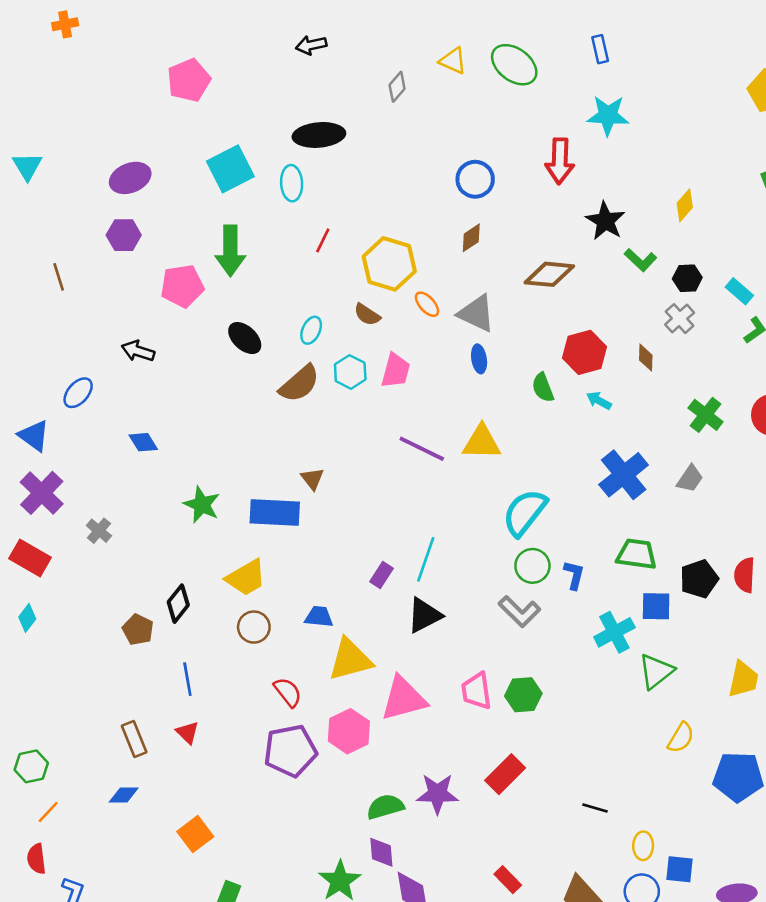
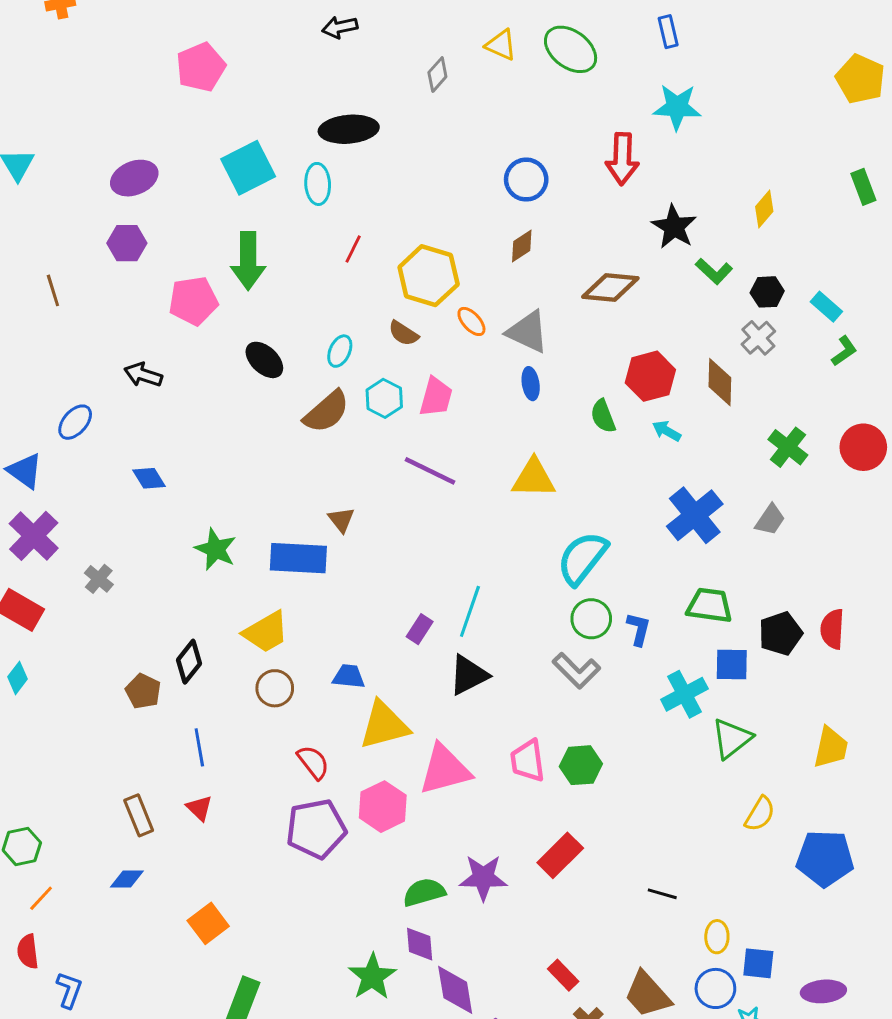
brown diamond: (646, 358) -> (720, 382), size x1.5
purple line: (422, 449) -> (430, 471), moved

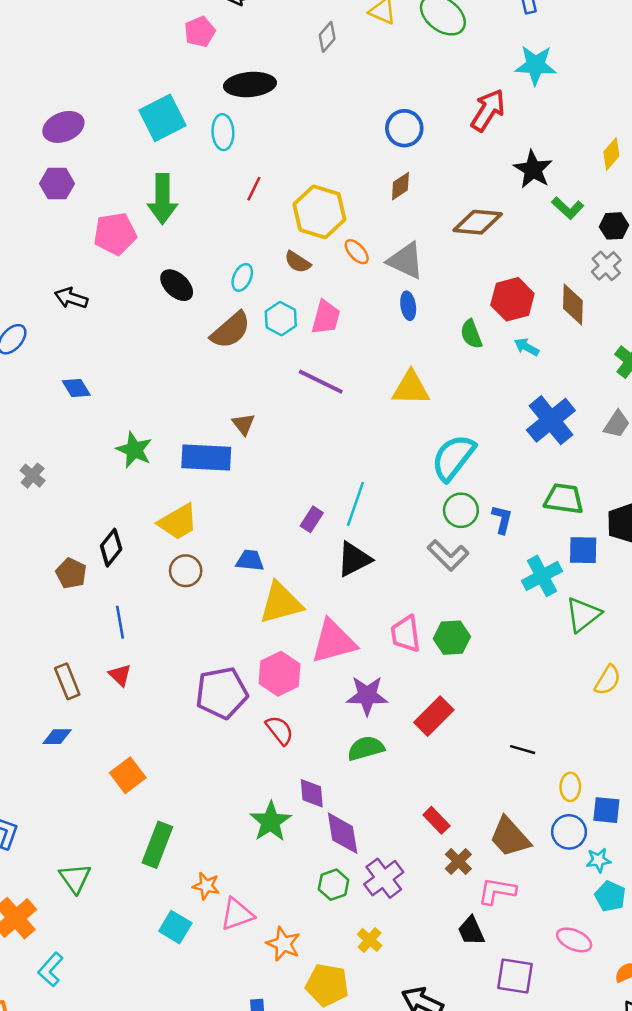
pink pentagon: (201, 67) -> (200, 32), moved, size x0.7
red arrow: (622, 159) -> (488, 110), turned -150
red semicircle: (313, 762) -> (280, 730), moved
purple star: (483, 878) -> (367, 696), moved
green semicircle: (424, 892) -> (366, 748), moved

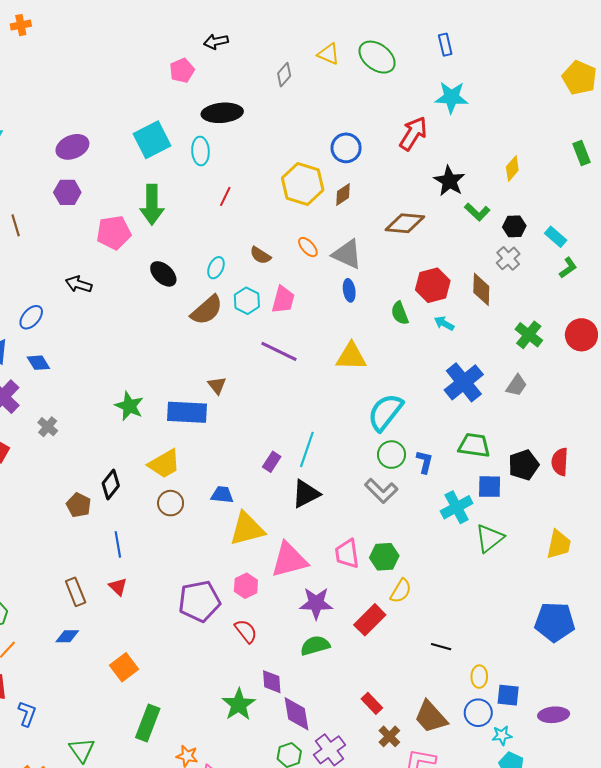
yellow hexagon: (319, 212) -> (303, 184), moved
blue diamond: (76, 388) -> (38, 363), moved
pink hexagon: (280, 674) -> (246, 586), size x0.7
yellow semicircle: (608, 680) -> (401, 591), moved

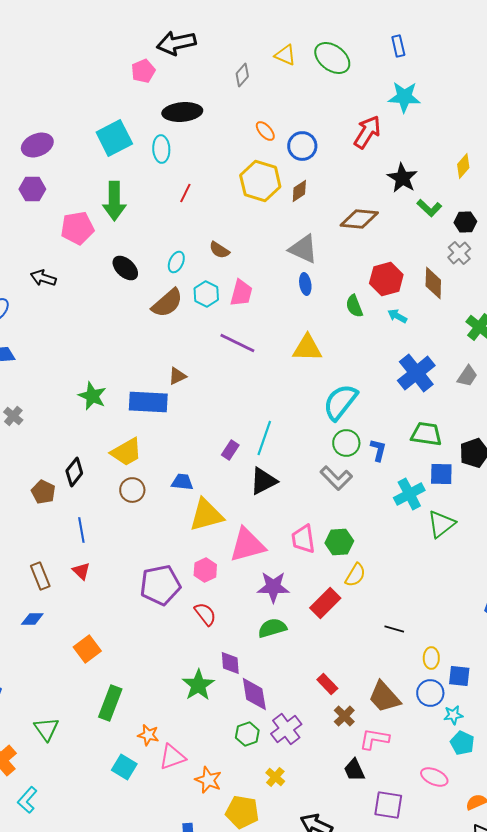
black arrow: (216, 42) -> (176, 43), size x1.6
orange ellipse: (308, 247) -> (265, 131), moved
brown triangle: (217, 385) -> (177, 376), turned 42

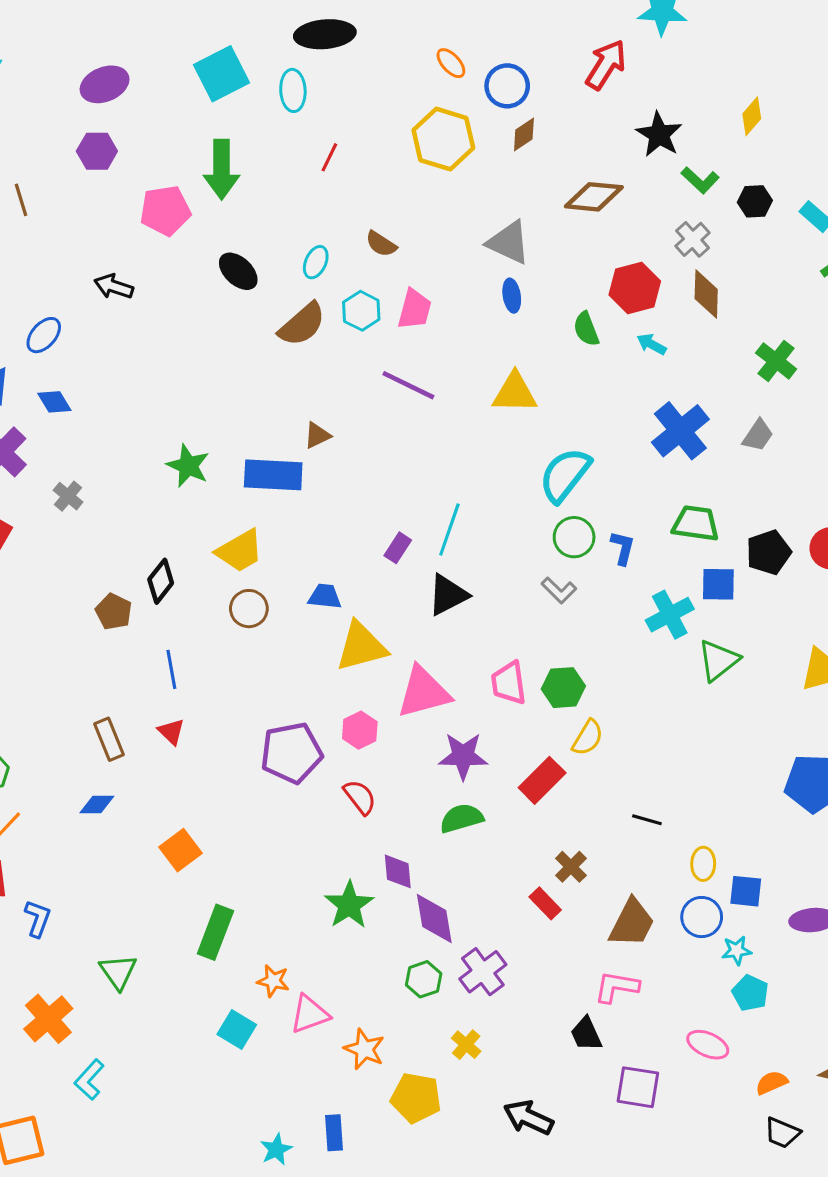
brown diamond: (299, 191) -> (524, 135), moved
gray cross: (459, 253) -> (693, 239), moved
gray L-shape: (336, 478) -> (559, 590), size x0.7
brown trapezoid: (384, 697) -> (632, 923), turned -111
brown cross: (344, 716) -> (571, 867), moved

